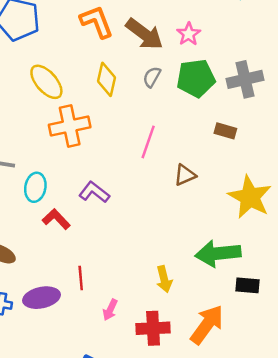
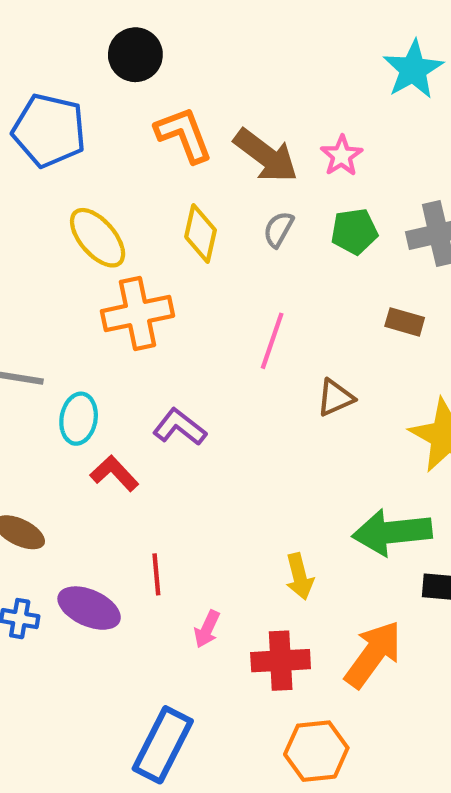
green pentagon: (196, 78) -> (354, 231), size x0.7
purple ellipse: (41, 298) -> (89, 608), turned 36

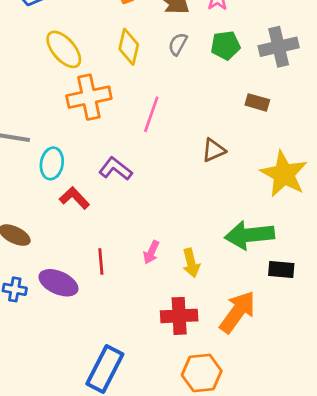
pink line: (272, 341) -> (151, 114), moved
pink arrow: (207, 629) -> (151, 252), moved

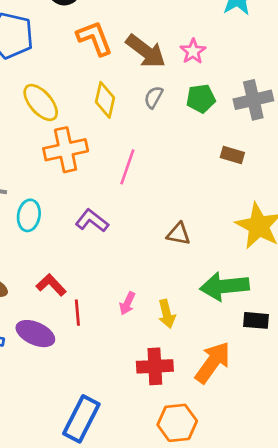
brown triangle: (214, 150) -> (179, 234), moved, turned 35
red L-shape: (74, 198) -> (51, 285), moved

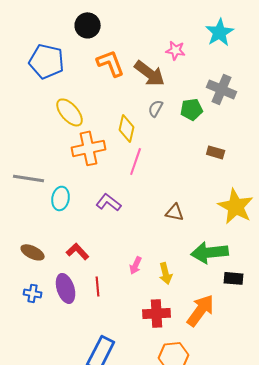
pink star: (193, 51) -> (176, 50), moved, turned -30
yellow diamond: (105, 100) -> (127, 128), moved
gray cross: (253, 100) -> (222, 89), moved, turned 36
red line: (77, 313) -> (98, 286), moved
purple ellipse: (35, 334) -> (66, 288), turned 48

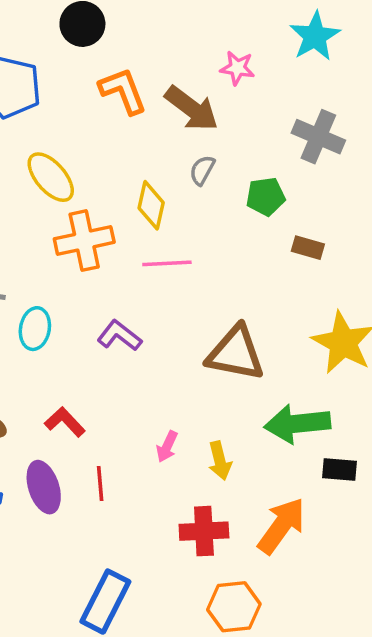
green pentagon: (192, 109) -> (266, 196), moved
pink line: (136, 161) -> (167, 263), turned 68
brown triangle: (175, 212) -> (236, 353), size x1.8

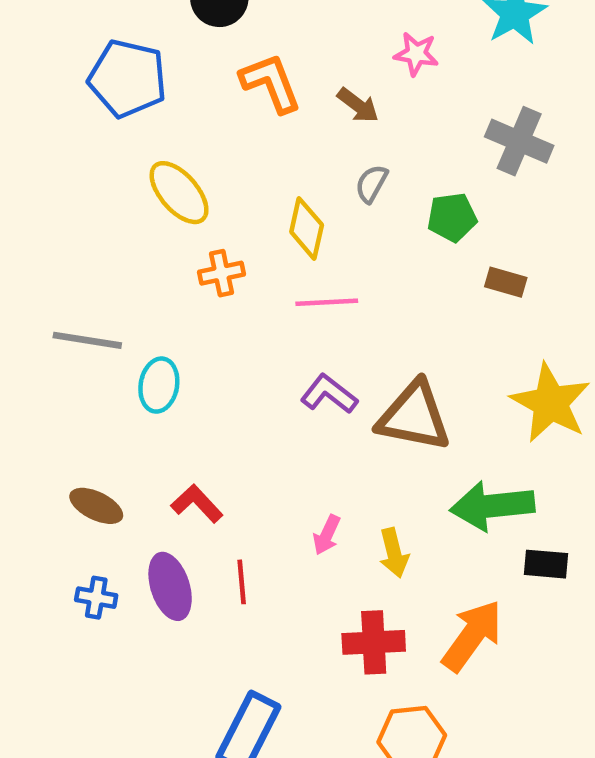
brown arrow: (192, 108) -> (358, 105), size x0.6
orange cross: (84, 241) -> (222, 273), size x0.6
purple L-shape: (119, 336) -> (329, 394), moved

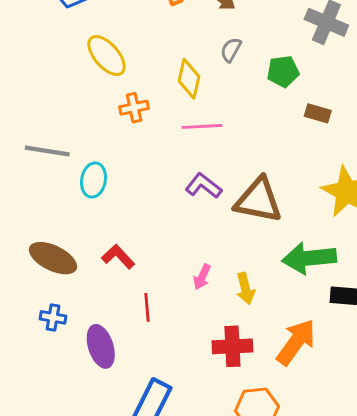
brown ellipse: (96, 506) -> (53, 258), size x1.4
purple ellipse: (170, 586) -> (101, 346), moved

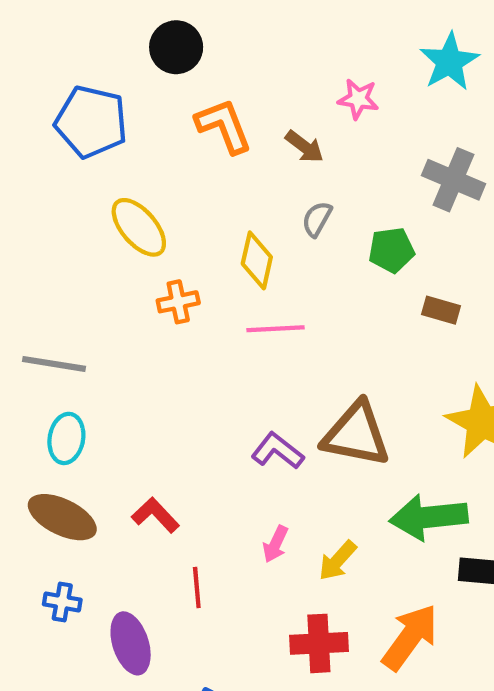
cyan ellipse: (94, 180) -> (66, 438), moved
purple L-shape: (203, 186) -> (278, 451), moved
yellow arrow: (245, 288) -> (338, 561), turned 56

